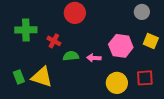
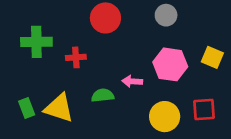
gray circle: (142, 12) -> (166, 15), moved
red cross: (54, 41) -> (76, 57), turned -32
green semicircle: (71, 56) -> (103, 95), moved

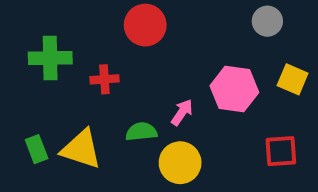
gray circle: (166, 15) -> (267, 21), moved
pink arrow: (132, 81) -> (182, 112), turned 120
yellow circle: (165, 117) -> (180, 163), moved

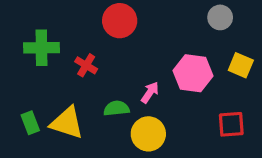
red cross: (104, 79) -> (86, 65), turned 35

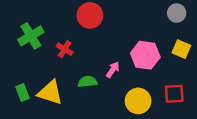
gray circle: (220, 17) -> (177, 13), moved
green cross: (41, 48) -> (31, 36), turned -30
yellow circle: (148, 134) -> (138, 101), moved

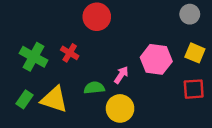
green cross: (31, 36) -> (34, 57), moved, turned -30
green rectangle: (22, 93) -> (24, 99), turned 56
red square: (174, 94) -> (194, 89), moved
yellow circle: (138, 101) -> (120, 108), moved

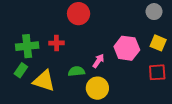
red cross: (70, 53) -> (57, 43), turned -32
green cross: (34, 57) -> (27, 46), turned -35
green rectangle: (24, 99) -> (21, 70), moved

